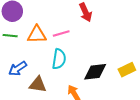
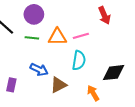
blue arrow: (18, 69) -> (39, 70), turned -120
brown triangle: (38, 84) -> (58, 85), turned -36

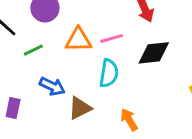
green line: (32, 38) -> (33, 50), moved, turned -32
black diamond: (114, 73) -> (154, 53), moved

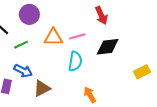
blue arrow: (52, 86) -> (23, 71), moved
brown triangle: (80, 108) -> (42, 88), moved

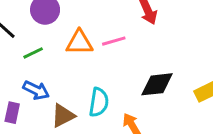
black diamond: (108, 47) -> (157, 84), moved
cyan semicircle: (75, 61) -> (99, 102), moved

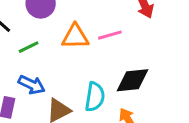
black diamond: (157, 84) -> (132, 80), moved

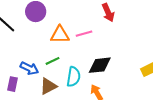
green line: (29, 47) -> (52, 61), moved

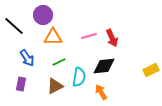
red arrow: (108, 13) -> (112, 38), moved
orange triangle: (60, 35) -> (53, 37), moved
blue arrow: (29, 68) -> (27, 58), moved, turned 30

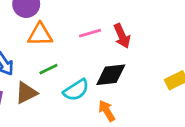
cyan semicircle: (79, 77) -> (76, 90), turned 48
brown triangle: (55, 86) -> (26, 93), moved

